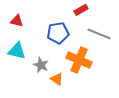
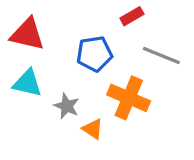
red triangle: (17, 21) -> (27, 34), size x1.6

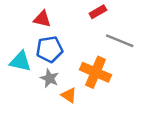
red triangle: (27, 34) -> (42, 19), moved, size x0.7
blue pentagon: (94, 54) -> (49, 49), moved

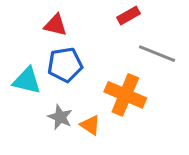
gray star: (49, 78) -> (60, 117), moved

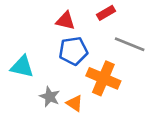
red triangle: (55, 25) -> (65, 21), moved
blue pentagon: (65, 65) -> (73, 51), moved

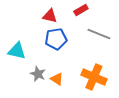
orange cross: (103, 78) -> (94, 77), moved

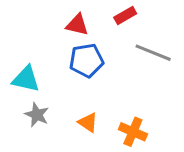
gray star: (38, 74) -> (37, 115), moved
orange cross: (94, 77) -> (133, 132), moved, size x0.7

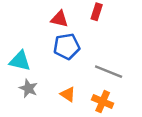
red rectangle: (125, 15) -> (97, 12), turned -42
gray line: (153, 53) -> (109, 72), moved

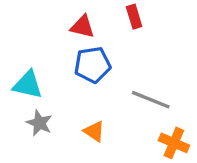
red rectangle: (97, 12) -> (134, 17), turned -35
orange cross: (103, 102) -> (174, 143), moved

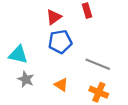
red triangle: (83, 27) -> (54, 17), turned -49
orange cross: (174, 143) -> (99, 92), moved

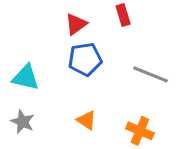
gray line: (98, 64) -> (151, 74), moved
gray star: (26, 79) -> (23, 122), moved

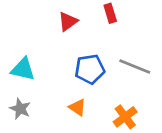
blue pentagon: (85, 59) -> (90, 69), moved
orange cross: (140, 131) -> (125, 117), turned 30

